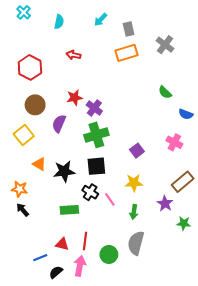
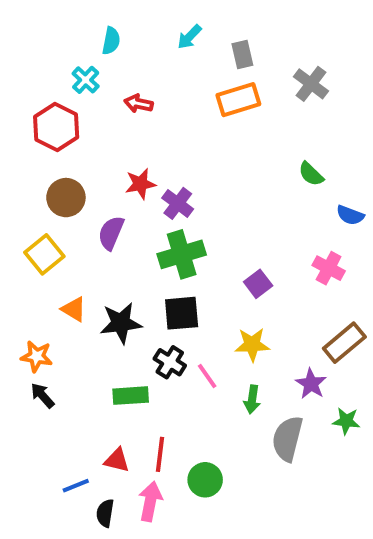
cyan cross: (24, 12) -> (86, 80), moved
gray semicircle: (136, 243) -> (287, 439), moved
black semicircle: (56, 272) -> (105, 513), turned -40

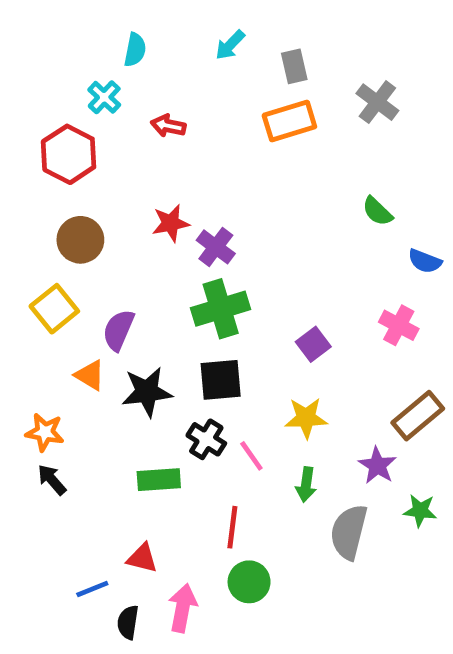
purple semicircle: (111, 233) -> (118, 330), moved
red line: (160, 454) -> (232, 527), moved

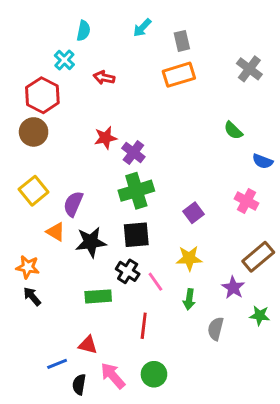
gray cross: (377, 102) -> (249, 69), moved
brown circle: (80, 240) -> (34, 132), moved
gray semicircle: (349, 532) -> (216, 329), size x0.7
green circle: (249, 582) -> (154, 374), moved
pink arrow: (183, 608) -> (113, 376), turned -52

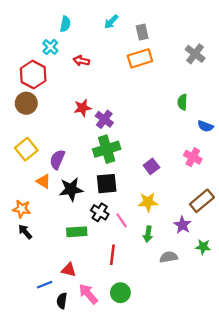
green semicircle: (233, 130) -> (182, 102), turned 49
gray semicircle: (216, 329) -> (169, 257), turned 66

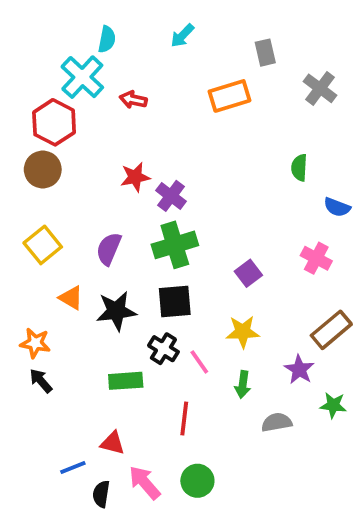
gray rectangle: (142, 32) -> (265, 53), moved
cyan cross: (50, 47) -> (82, 77), size x1.6
purple semicircle: (57, 159) -> (109, 249), moved

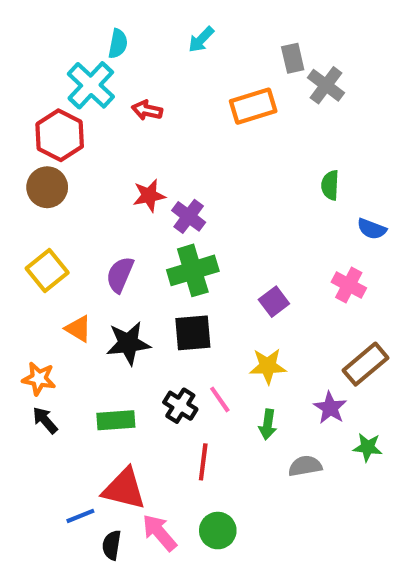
gray cross: (320, 88) -> (326, 85), moved
black cross: (163, 349) -> (180, 406), moved
green rectangle: (126, 381) -> (116, 420), moved
red triangle: (113, 443) -> (124, 489), size x1.6

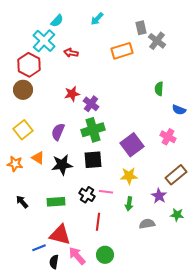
cyan semicircle: (118, 44) -> (57, 21), turned 32
purple square: (274, 302) -> (132, 145), size x1.6
orange star: (39, 379) -> (15, 164), moved
pink line: (220, 399) -> (106, 192), turned -48

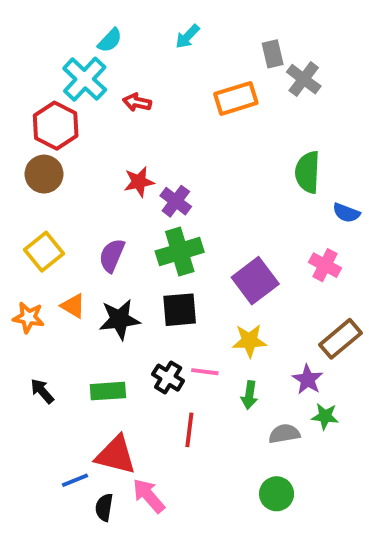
green semicircle: (159, 89) -> (308, 172), size x1.5
green star: (177, 215) -> (325, 416), moved
green circle: (105, 255) -> (277, 494), moved

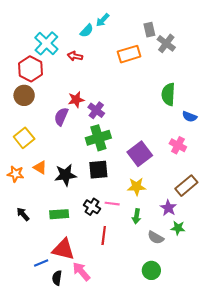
cyan semicircle: (110, 40) -> (87, 31), moved
purple semicircle: (112, 255) -> (61, 117), moved
gray semicircle: (284, 434) -> (156, 238), turned -140

